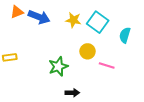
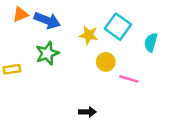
yellow star: (73, 20) -> (89, 35), moved
green star: (58, 66) -> (47, 53), moved

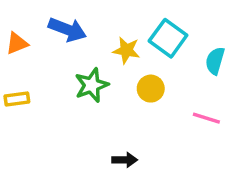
orange triangle: (20, 14) -> (17, 43), moved
green star: (47, 53) -> (92, 85), moved
pink line: (129, 79) -> (206, 118), moved

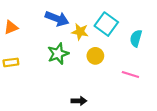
blue arrow: (67, 29) -> (57, 19), moved

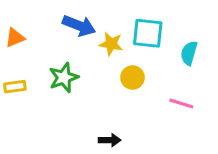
cyan square: (106, 24) -> (148, 33), turned -30
green star: (58, 54) -> (64, 78), moved

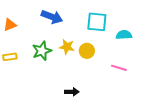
yellow star: (111, 44) -> (67, 47), moved
cyan semicircle: (189, 53) -> (124, 35), turned 70

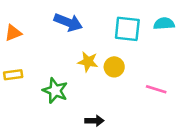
cyan semicircle: (124, 35) -> (164, 24), moved
green star: (42, 51) -> (55, 91), moved, turned -30

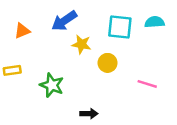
blue arrow: (68, 22) -> (64, 21), turned 125
orange triangle: (13, 33) -> (22, 31), moved
yellow star: (88, 62) -> (82, 44), moved

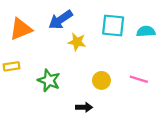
cyan semicircle: (155, 22) -> (146, 31), moved
orange triangle: (22, 31) -> (21, 29), size x1.5
yellow circle: (108, 63) -> (101, 80), moved

